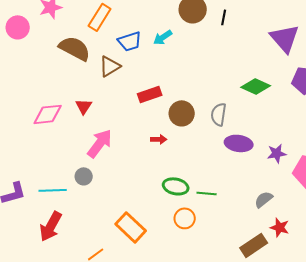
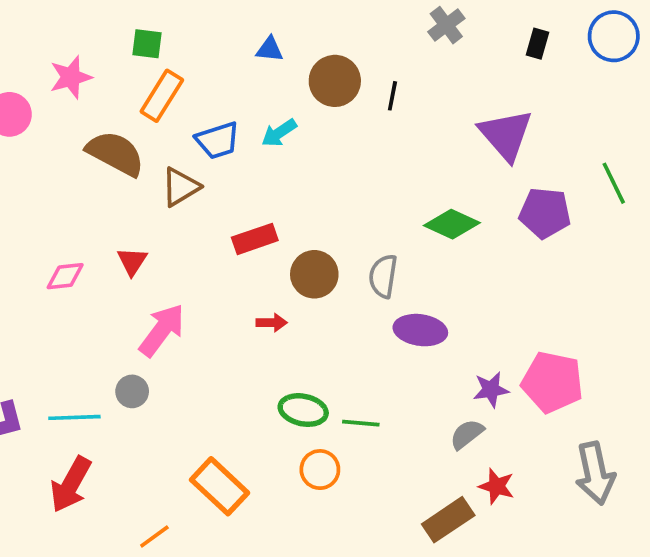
pink diamond: (48, 114) -> (65, 276), size x0.7
purple star: (277, 153) -> (491, 390), moved

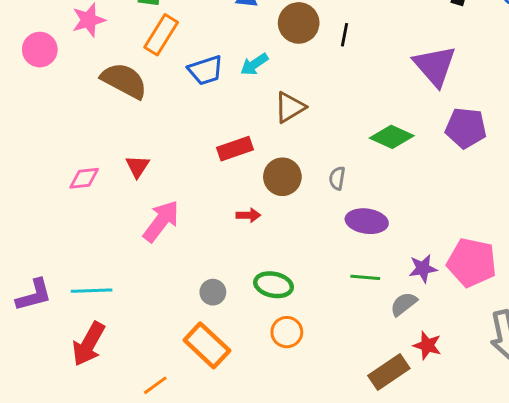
brown triangle: (180, 187) -> (290, 107), moved
gray semicircle: (383, 276) -> (337, 178), size x0.7
gray circle: (132, 391) -> (213, 292), moved
green line: (361, 423) -> (365, 277), moved

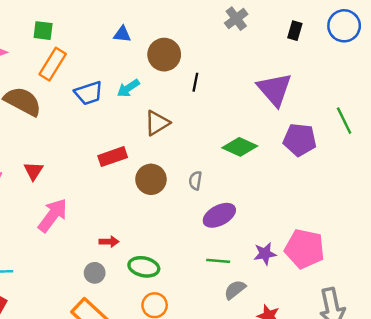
black line: (345, 35) -> (195, 82), moved
red arrow: (248, 215) -> (109, 242), moved
purple ellipse: (367, 221) -> (219, 215), turned -36
gray semicircle: (404, 304) -> (235, 290), moved

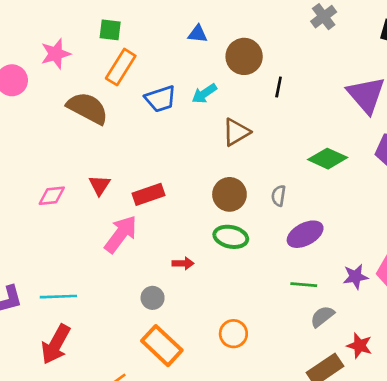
red rectangle: (113, 157) -> (149, 194), moved
green ellipse: (144, 267) -> (231, 237), moved
gray circle: (95, 273) -> (153, 298), moved

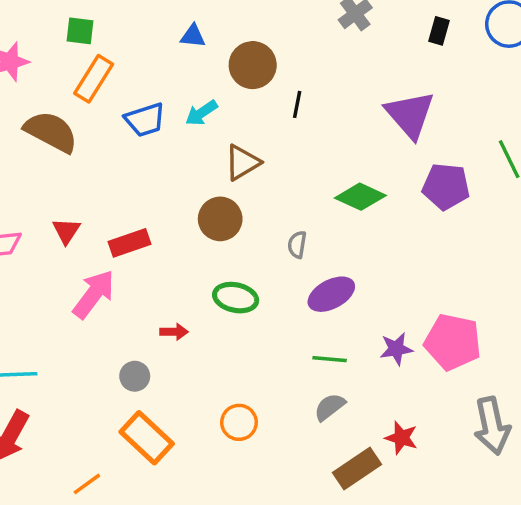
brown circle: (229, 194) -> (220, 219), moved
gray semicircle: (322, 316) -> (330, 407), moved

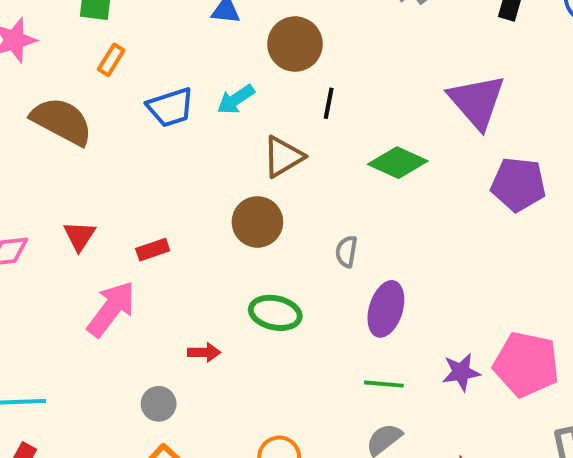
orange rectangle: (94, 79) -> (111, 60), size x0.6
black line: (297, 104) -> (329, 103), moved
green diamond: (360, 197) -> (398, 163), moved
red rectangle: (130, 243) -> (153, 250), size x0.7
purple ellipse: (331, 294) -> (386, 309), turned -45

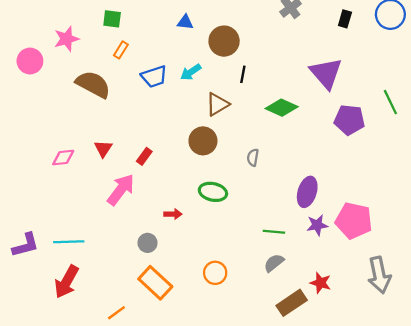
red rectangle: (153, 250) -> (144, 156), turned -35
purple ellipse: (386, 309) -> (307, 192), moved

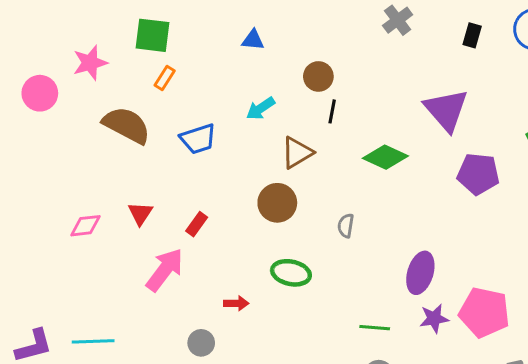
green square: (112, 19) -> (152, 35), size x1.4
brown circle: (224, 41) -> (318, 76), moved, size x0.7
blue trapezoid: (154, 77) -> (198, 139), moved

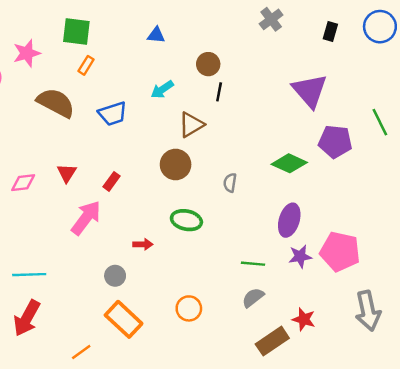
green diamond: (385, 157) -> (289, 163), moved

